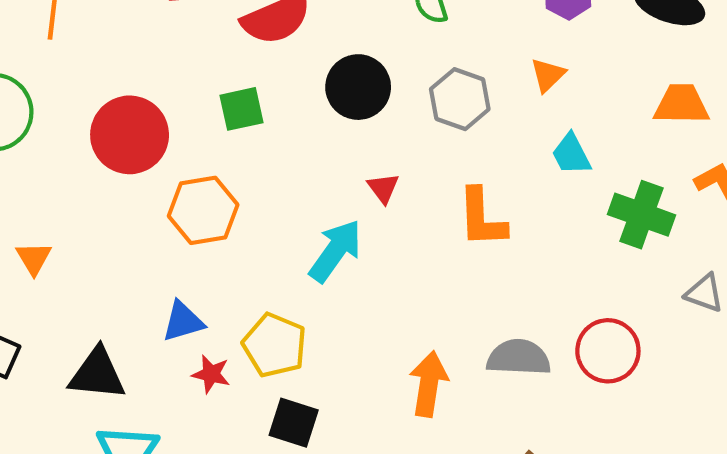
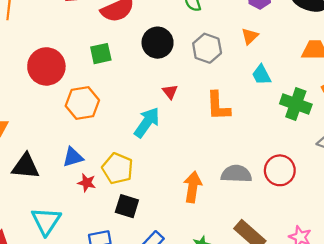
black triangle: (97, 374) -> (26, 166), moved

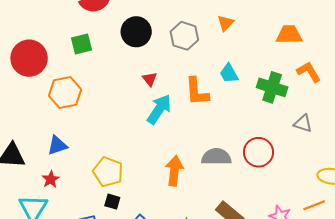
cyan trapezoid: (261, 75) -> (229, 73), moved
cyan arrow: (147, 122) -> (159, 109), moved
yellow pentagon: (118, 168) -> (108, 172), moved
red star: (87, 183) -> (51, 179), moved, turned 30
black square: (127, 206) -> (112, 202), moved, size x0.7

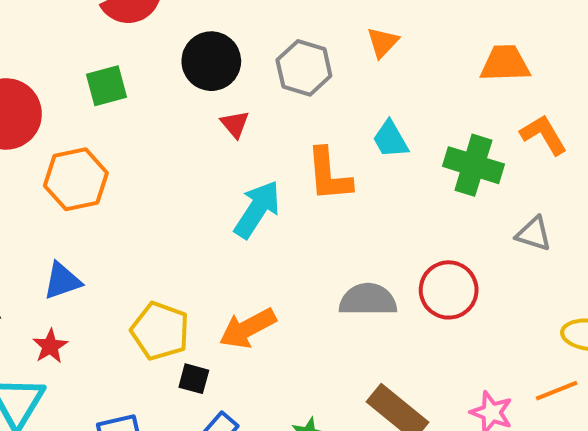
red triangle: (150, 79) -> (235, 124), moved
orange arrow: (174, 171) -> (248, 328), moved, turned -124
black square: (112, 202) -> (194, 379), moved

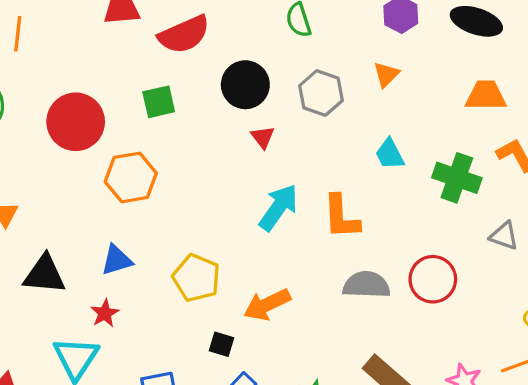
orange L-shape: (329, 175) -> (341, 217), moved
yellow pentagon: (160, 331) -> (196, 278), moved

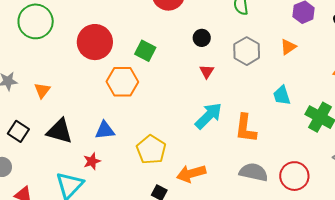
black circle: (245, 85) -> (202, 38), size x0.6
green square: (159, 102) -> (145, 51), moved, turned 30

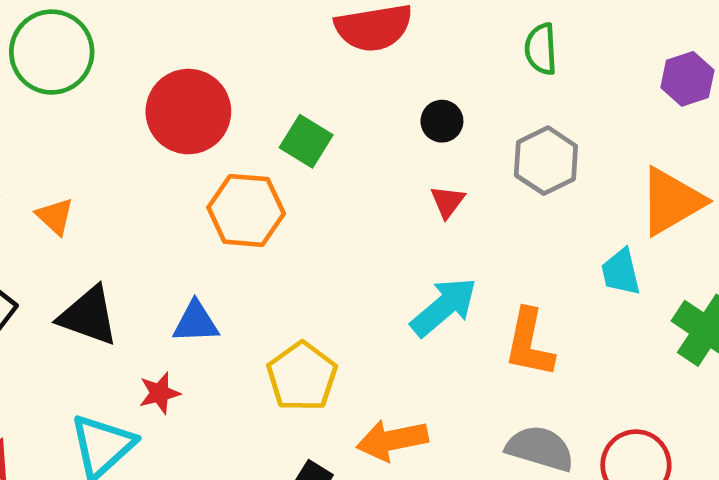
orange triangle: (288, 47) -> (671, 201), moved, size x1.8
orange triangle: (42, 90) -> (55, 216), turned -30

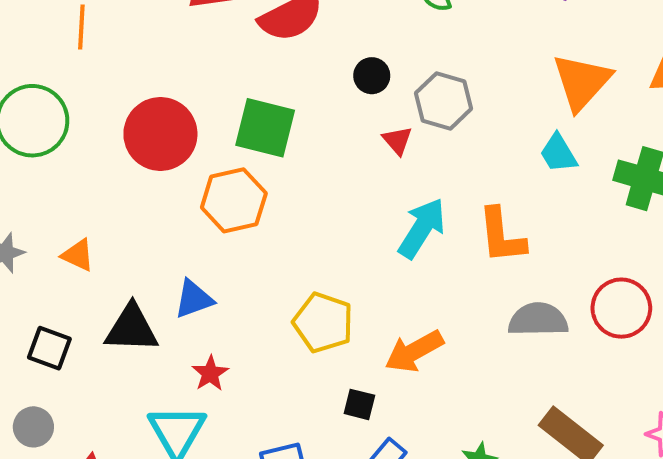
green square: (306, 141) -> (265, 128), size x1.4
gray hexagon: (546, 161) -> (444, 101), moved
blue triangle: (196, 322) -> (194, 299), moved

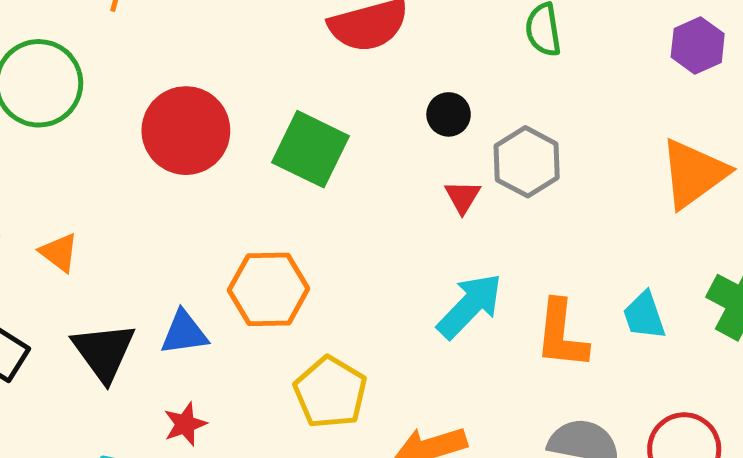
cyan trapezoid: (558, 153) -> (644, 316), moved
orange hexagon: (234, 200) -> (269, 289), moved
black triangle: (132, 328) -> (104, 352), turned 40

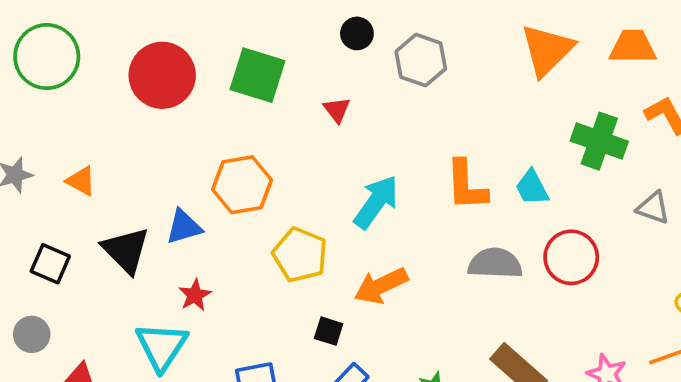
red triangle: (463, 197) -> (337, 110), moved
cyan arrow: (470, 306) -> (376, 202), moved
cyan trapezoid: (644, 316) -> (532, 188), moved

